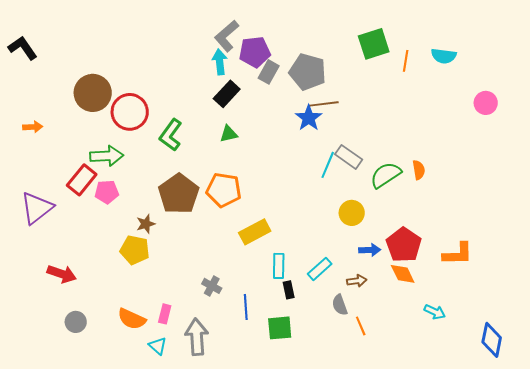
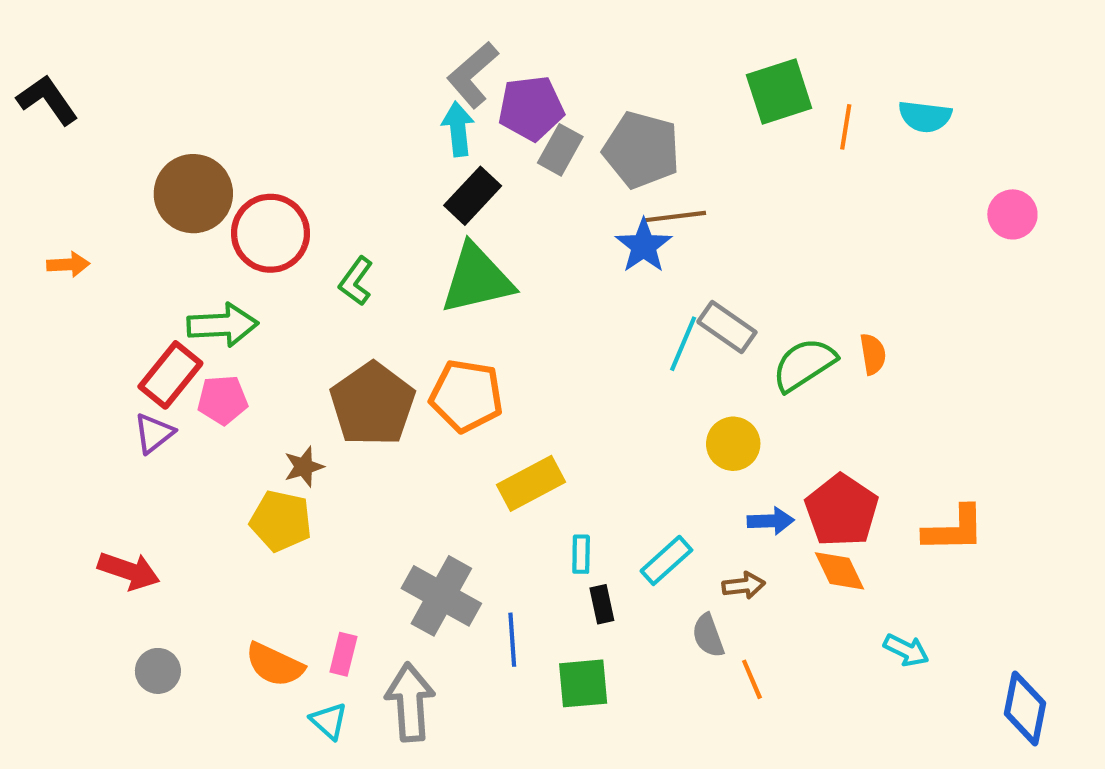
green triangle: (229, 134) -> (477, 279), size x2.0
green L-shape: (171, 135) -> (356, 281), size x0.7
purple triangle: (37, 208) -> (154, 433), moved, size x0.6
cyan rectangle: (279, 266) -> (581, 554), size x0.7
gray cross: (212, 286) -> (441, 596), size x1.8

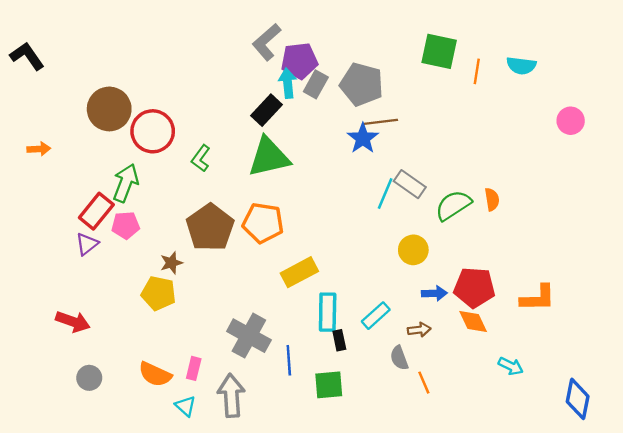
green square: (779, 91) -> (439, 51), turned 30
cyan arrow: (458, 129) -> (288, 83), moved
green arrow: (223, 325) -> (126, 183), turned -66
red pentagon: (842, 510) -> (474, 287), turned -30
cyan rectangle: (581, 554) -> (328, 312), size x1.8

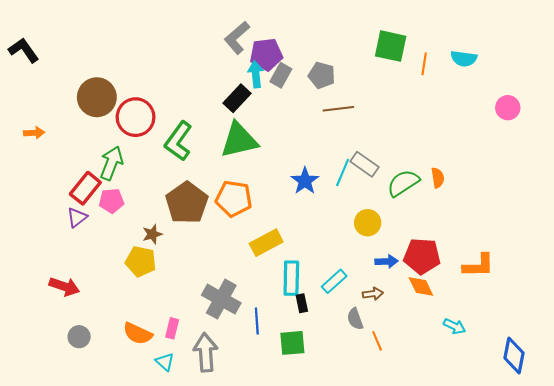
gray pentagon: (362, 84) -> (322, 75), size x0.7
blue star: (363, 138) -> (305, 181), moved
green L-shape: (201, 158) -> (178, 141), size x1.6

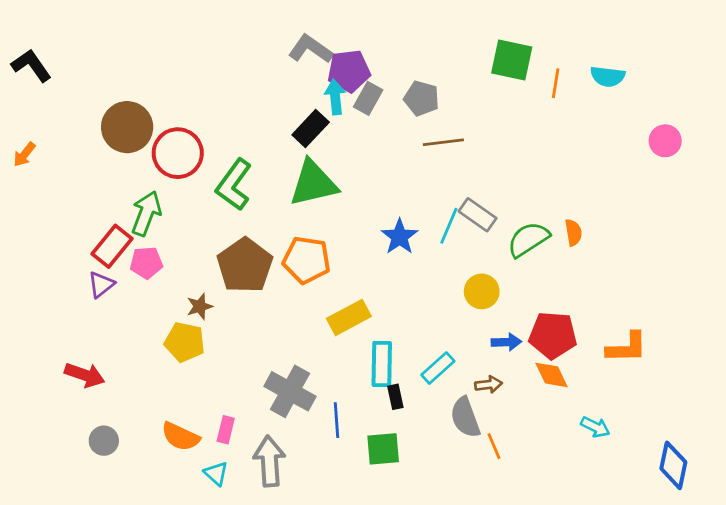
gray L-shape: (237, 38) -> (311, 49), turned 76
orange arrow: (34, 133) -> (24, 154), moved, turned 132
gray semicircle: (355, 319) -> (465, 417), size x1.4

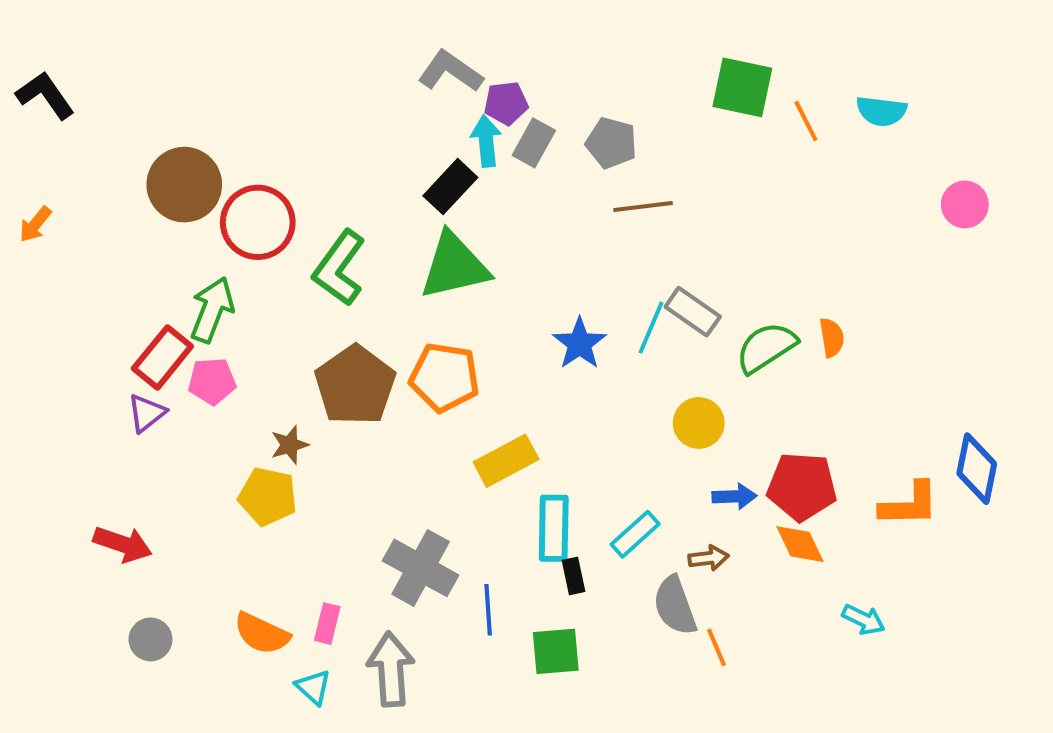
purple pentagon: (349, 71) -> (506, 103), size x0.7
orange line: (556, 83) -> (806, 121), turned -36
blue diamond: (673, 465) -> (977, 469), moved

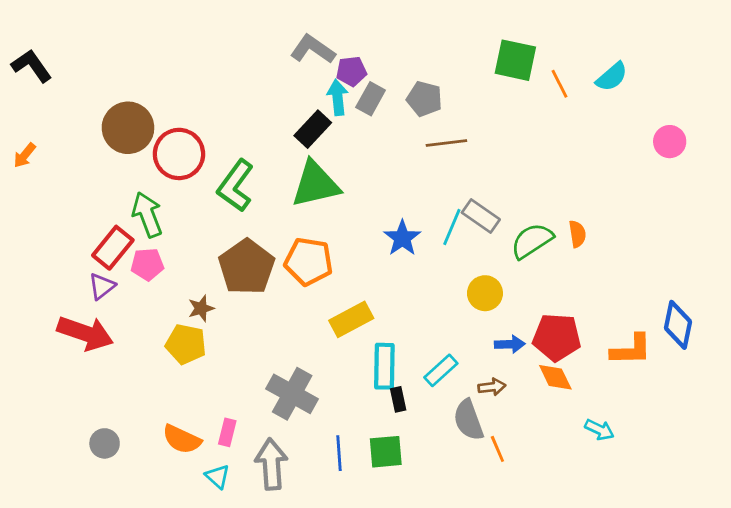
cyan semicircle: (881, 111) -> (612, 77), turned -48
green arrow: (212, 310) -> (147, 215), turned -42
red arrow: (123, 544) -> (85, 333), moved, size x1.4
blue line: (488, 610) -> (339, 453), moved

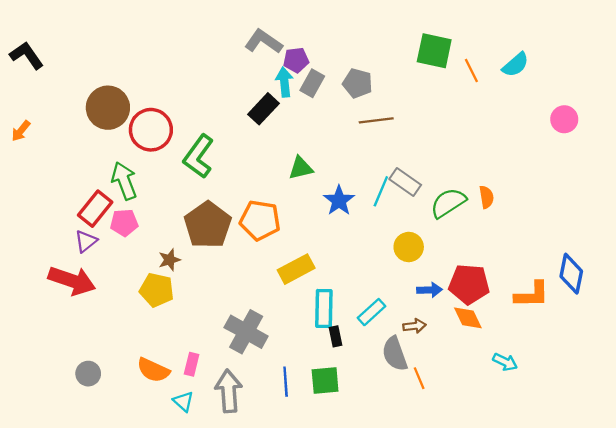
green triangle: (315, 184) -> (301, 168), moved, size x0.6

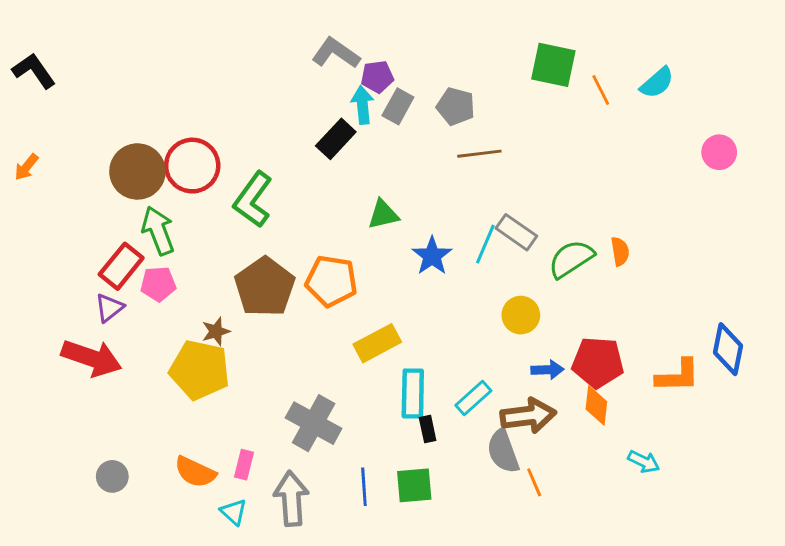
brown circle: (108, 108) -> (137, 171), moved
yellow pentagon: (157, 290) -> (200, 370), size x1.4
orange diamond: (468, 318) -> (596, 405), turned 32
brown arrow: (414, 326) -> (528, 416), size x1.8

